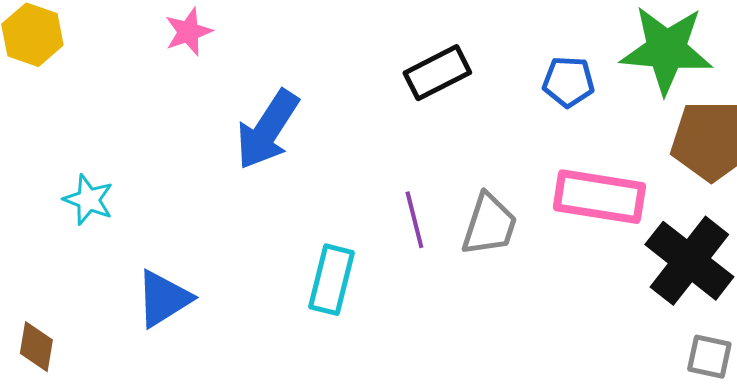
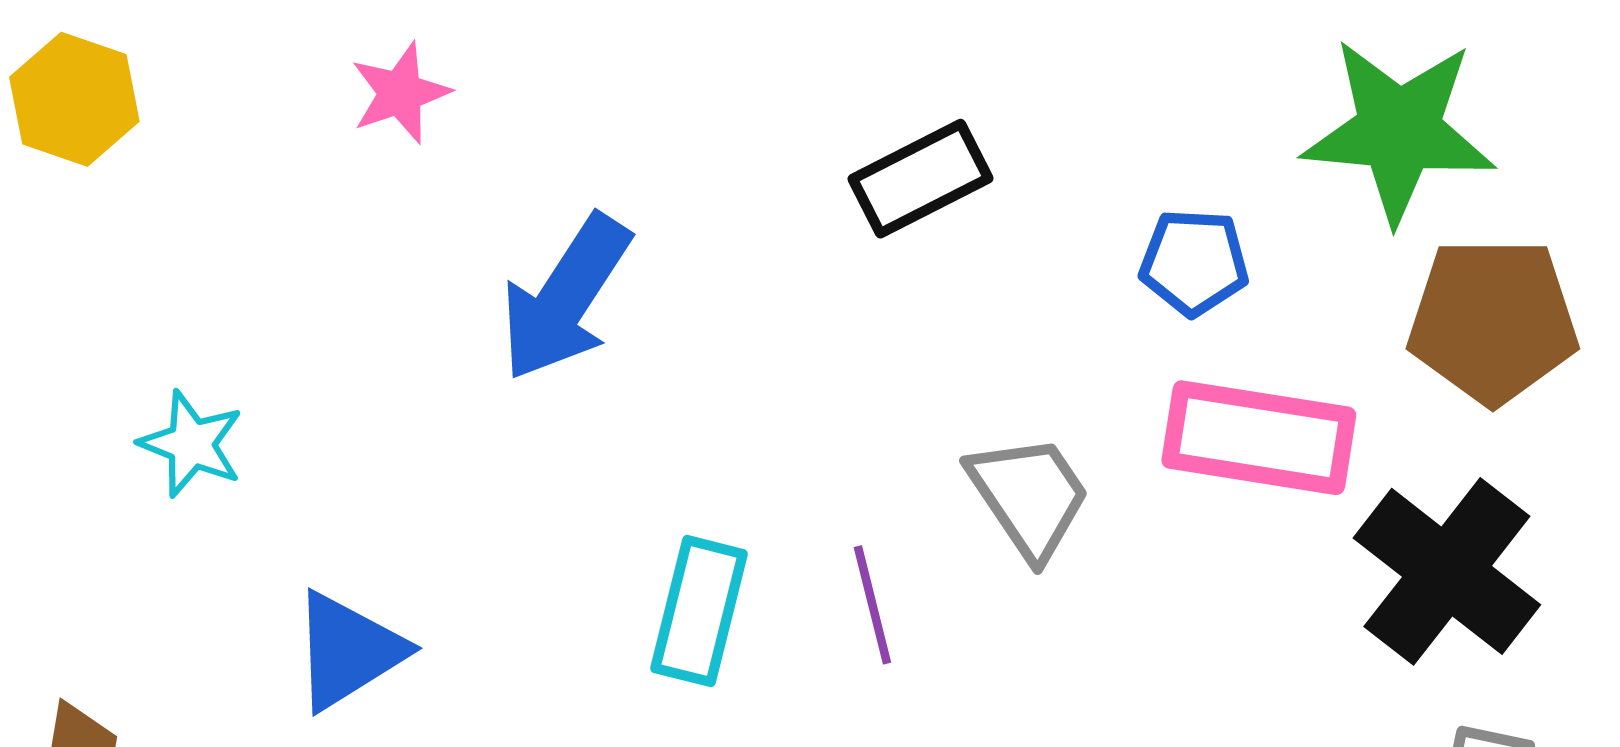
blue pentagon: (568, 82) -> (1194, 262), moved
purple line: (414, 220) -> (872, 605), moved
gray trapezoid: (489, 225) -> (1029, 496), turned -52

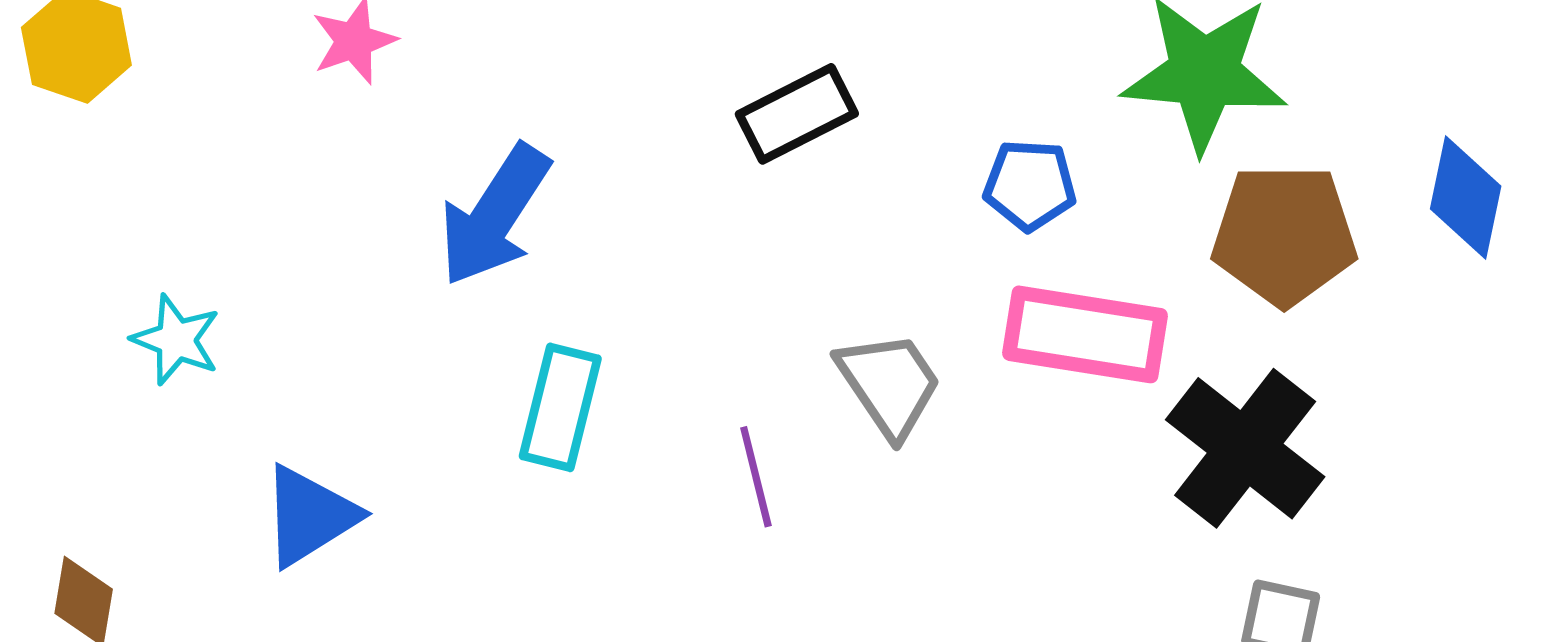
cyan rectangle: (699, 611) -> (560, 407), moved

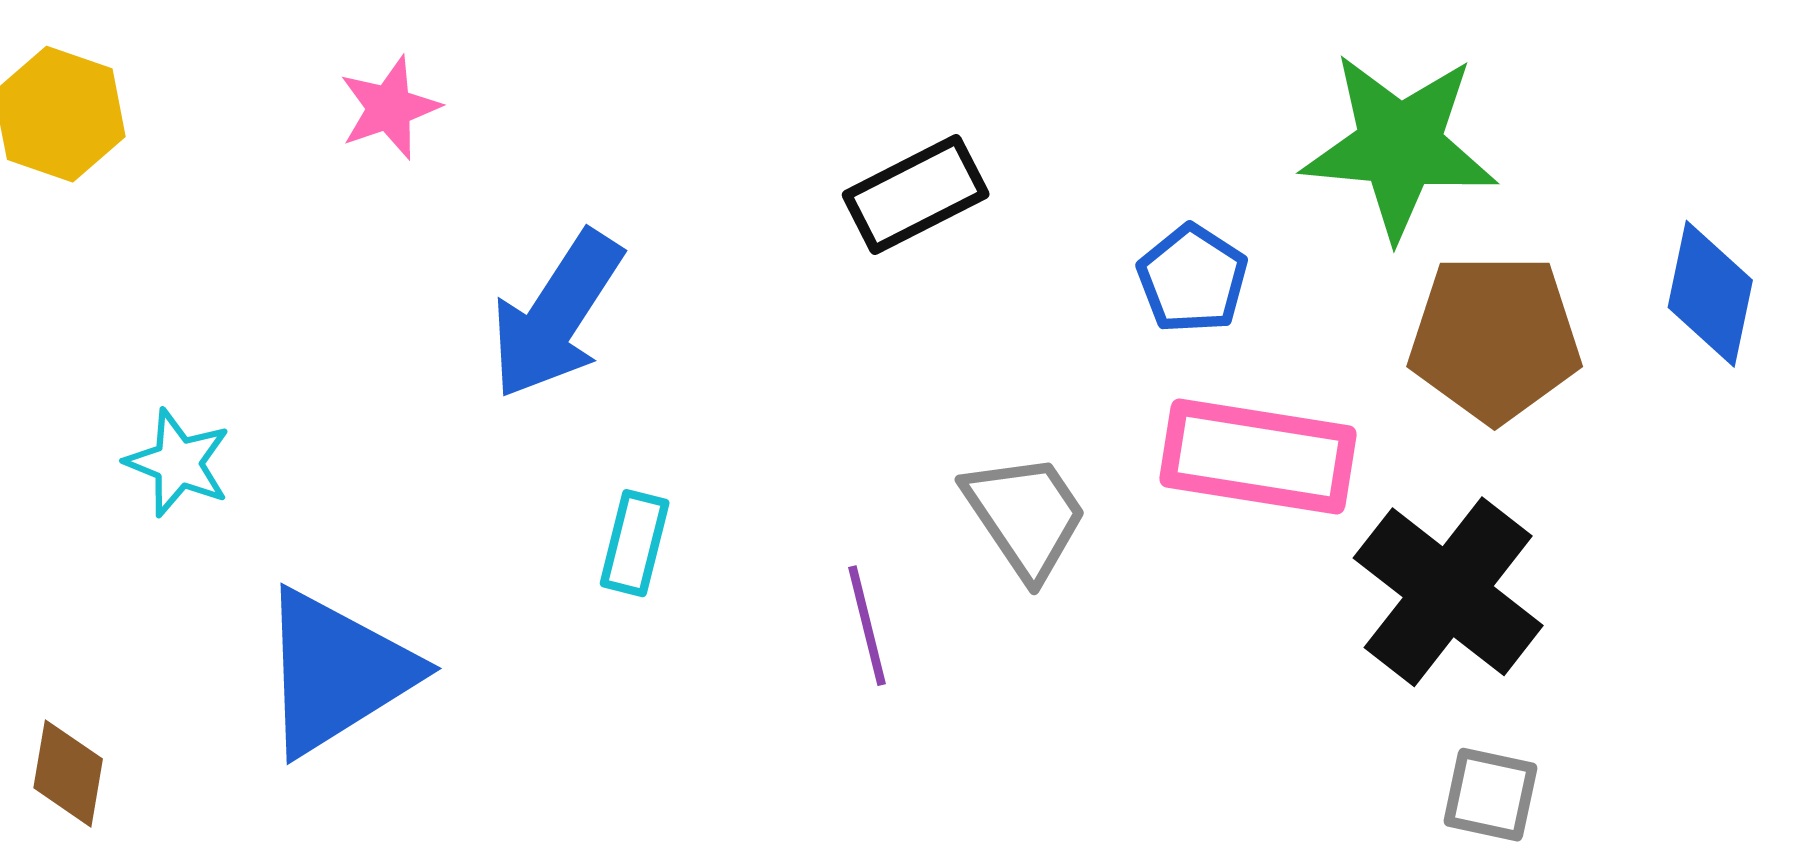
blue pentagon: (1030, 185) -> (1192, 279), turned 30
cyan rectangle: (560, 407) -> (635, 543), size x0.7
blue triangle: (310, 516) -> (337, 672), size x1.4

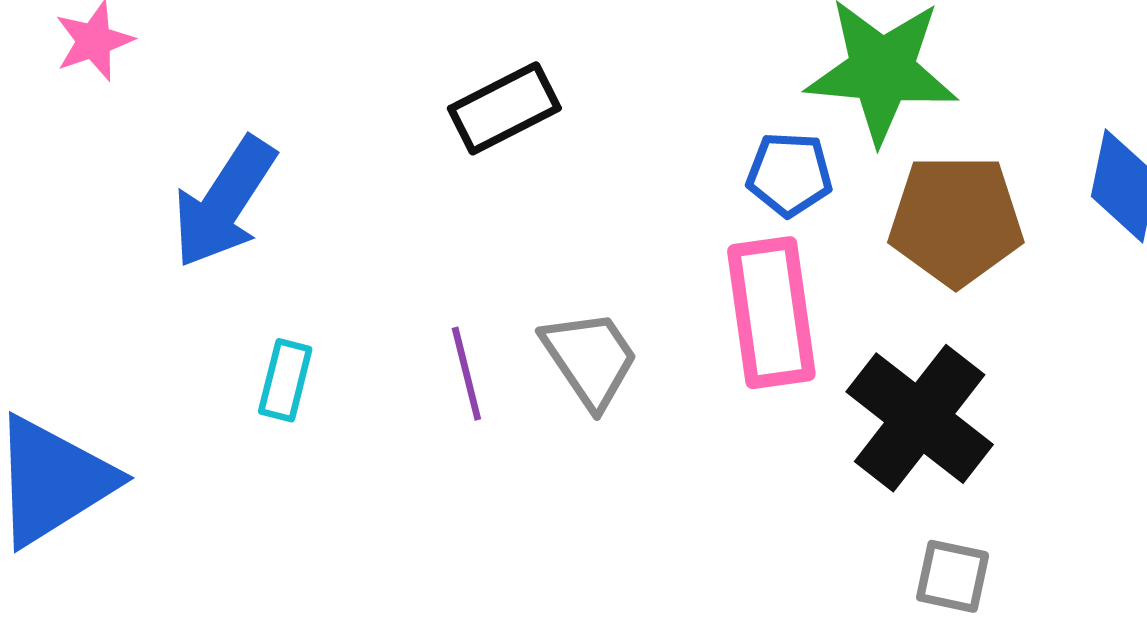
blue pentagon: (1192, 279) -> (789, 174), moved, turned -30
pink rectangle: (1258, 456) -> (771, 313), turned 73
purple line: (867, 626) -> (466, 374), moved

